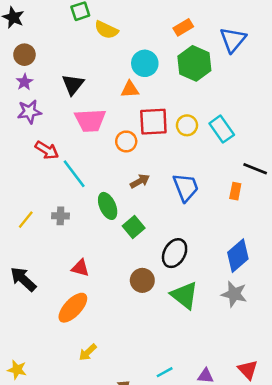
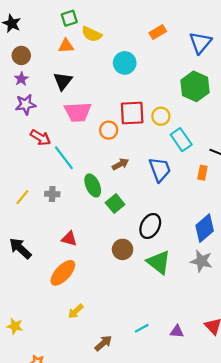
green hexagon: (194, 63) -> (195, 86), moved
orange triangle: (130, 89) -> (66, 46), moved
cyan rectangle: (222, 129) -> (181, 140), moved

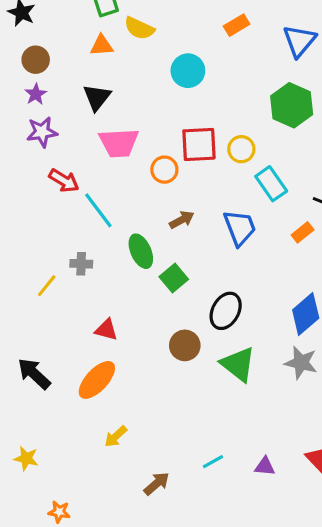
orange rectangle: (202, 173) -> (303, 232), turned 40
yellow line: (22, 197) -> (47, 286), moved
black arrow: (20, 248) -> (34, 374), moved

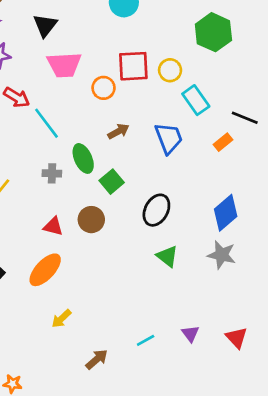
gray cross: (81, 264) -> (52, 173), moved
brown circle: (185, 345) -> (91, 220), moved
green triangle: (238, 364) -> (167, 256), size x0.7
purple triangle: (265, 466) -> (190, 334), moved, turned 48

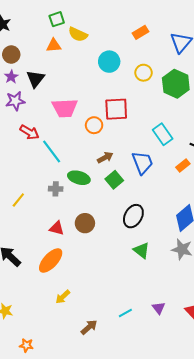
black triangle: (45, 25) -> (35, 79), moved
yellow circle: (170, 70) -> (144, 73), moved
green ellipse: (83, 158) -> (79, 178), turned -50
green square: (112, 182) -> (114, 180), moved

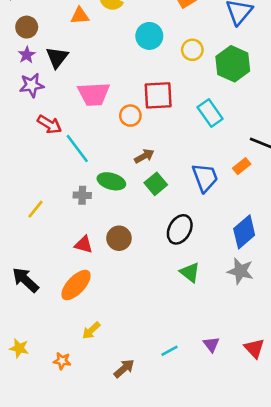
cyan rectangle: (163, 134) -> (210, 113), moved
blue trapezoid: (142, 163) -> (205, 178), moved
orange star: (26, 345) -> (62, 361), moved

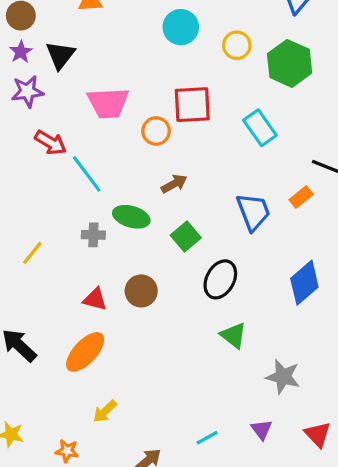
green square: (156, 184) -> (186, 237), moved
gray star: (240, 271) -> (283, 377), moved

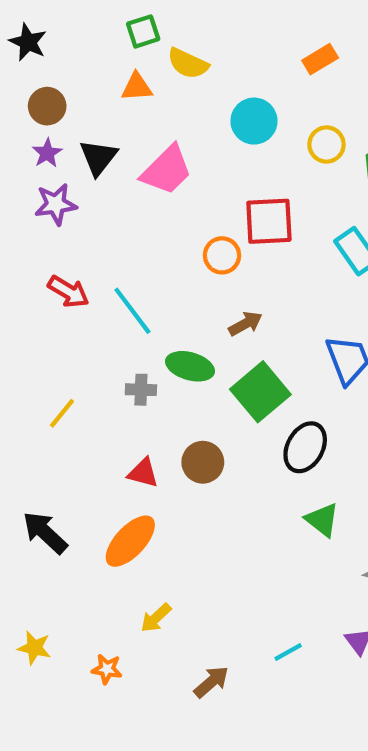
pink trapezoid: (108, 103) -> (167, 170), moved, turned -42
red arrow: (51, 143) -> (68, 292), moved
green square: (186, 237) -> (260, 392), size x1.5

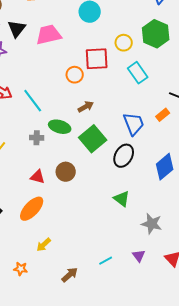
yellow circle: (326, 144) -> (124, 43), moved
pink trapezoid: (167, 170) -> (49, 35), turned -148
black ellipse: (305, 447) -> (124, 156), moved

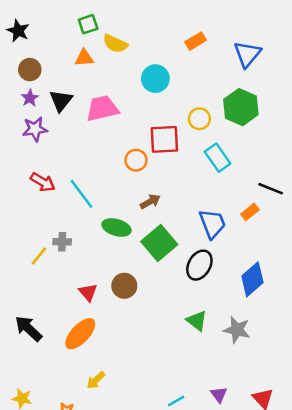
gray cross: (37, 138) -> (62, 242), moved
red triangle: (38, 177) -> (88, 292), turned 35
gray star: (152, 224) -> (237, 330), moved

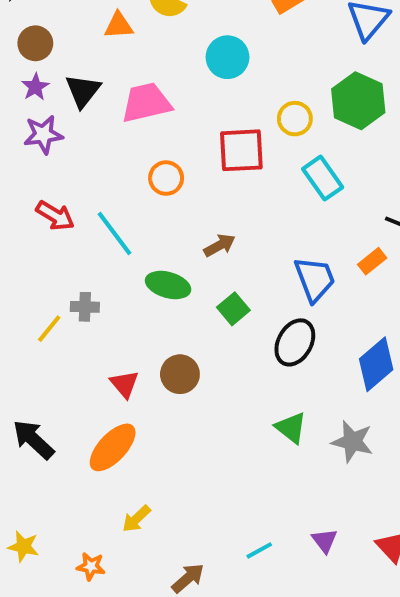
orange circle: (136, 160) -> (166, 178), moved
green square: (159, 243) -> (233, 309), size x0.6

